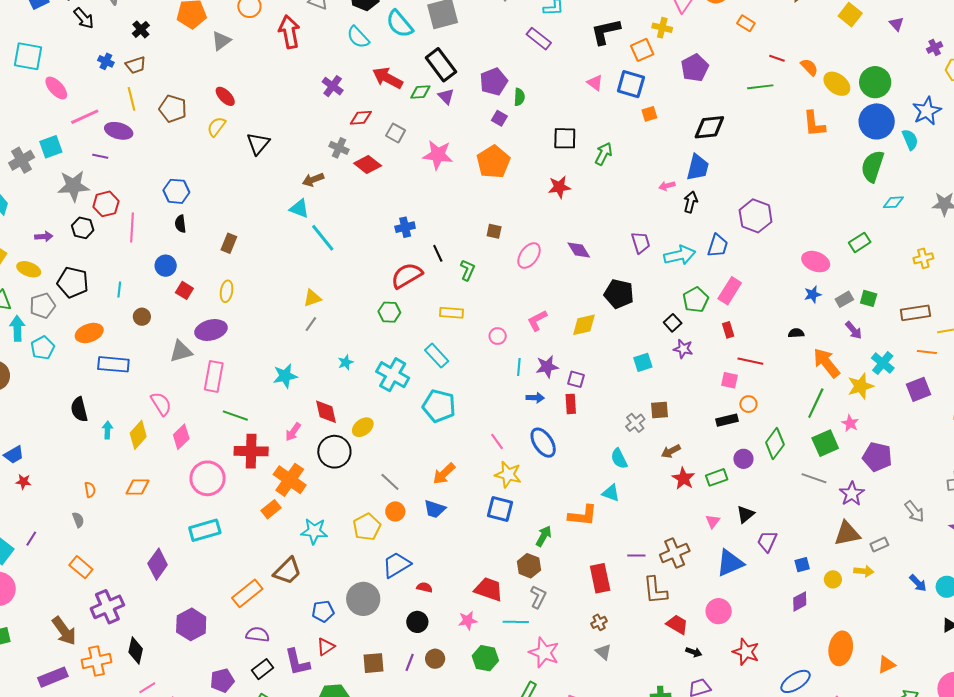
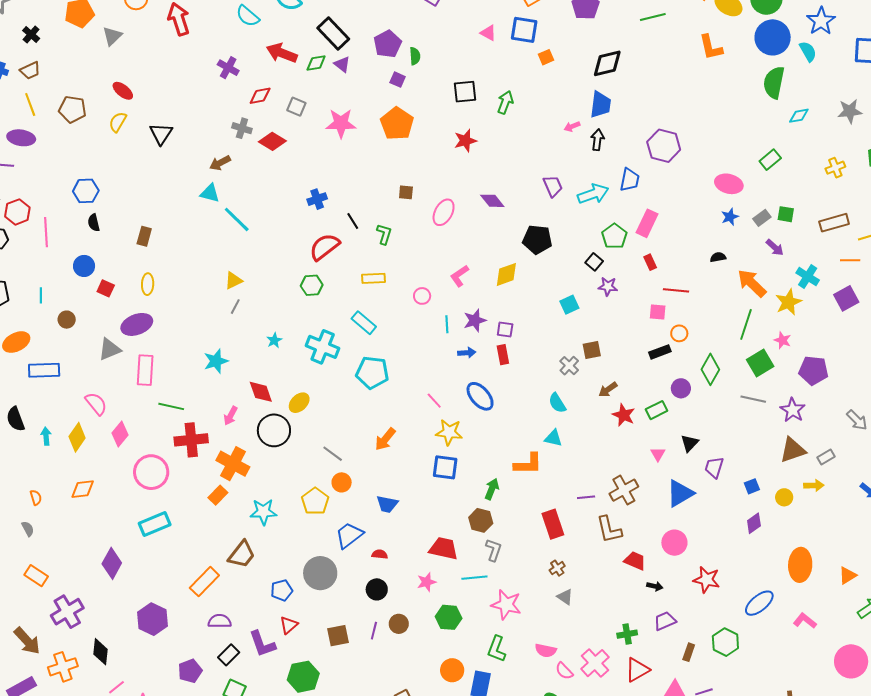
blue trapezoid: (435, 509) -> (387, 504), moved

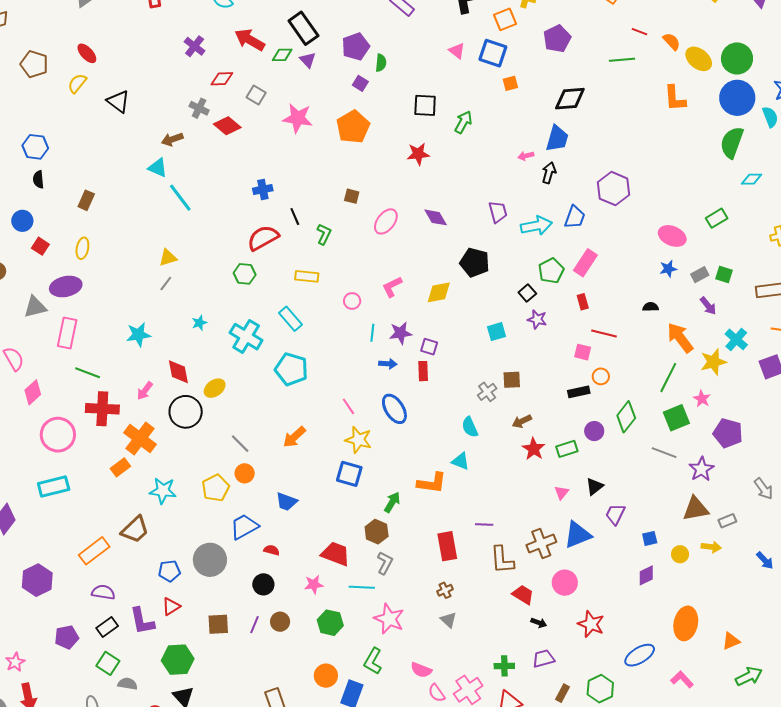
black triangle: (161, 134) -> (118, 101), turned -35
brown cross: (624, 490) -> (541, 543), moved

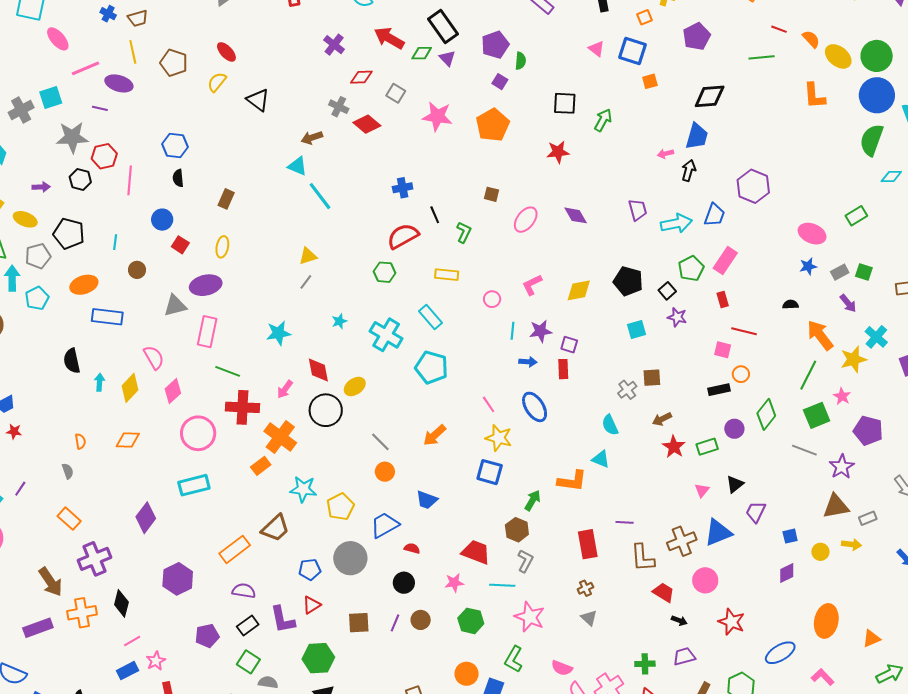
orange square: (505, 19) -> (644, 17), size x0.7
black pentagon: (475, 262) -> (628, 281), moved
yellow pentagon: (216, 488) -> (340, 507), moved

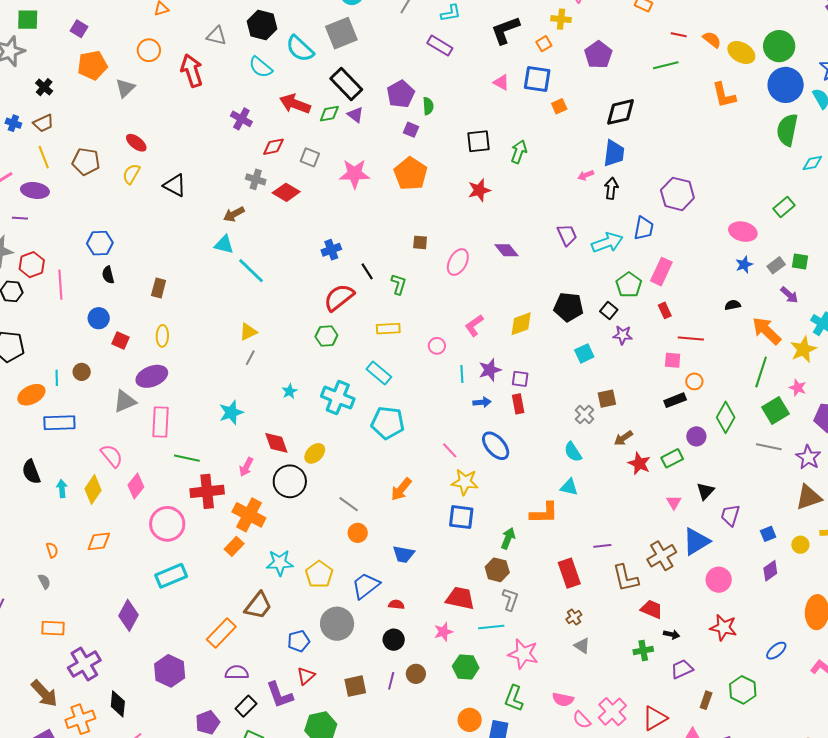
cyan line: (115, 242) -> (57, 378), moved
orange rectangle: (69, 519) -> (53, 628), turned -30
pink circle: (705, 580) -> (719, 580), moved
blue ellipse: (780, 653) -> (776, 651), size x0.7
green cross: (645, 664) -> (643, 651), moved

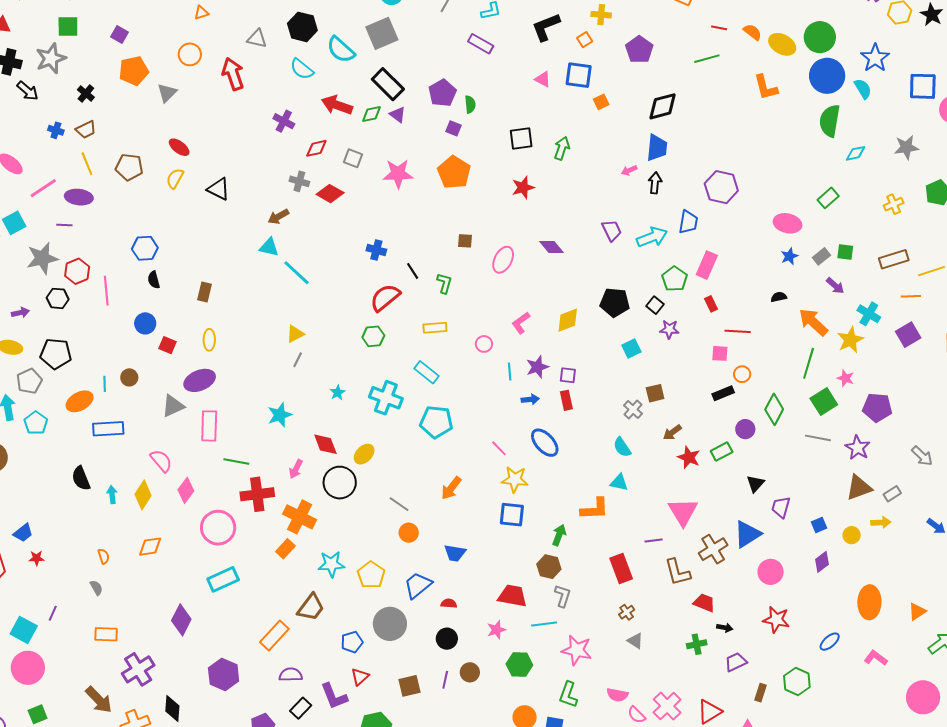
blue cross: (331, 250) -> (376, 250), turned 36
pink triangle: (674, 502) -> (683, 512), moved, size x2.0

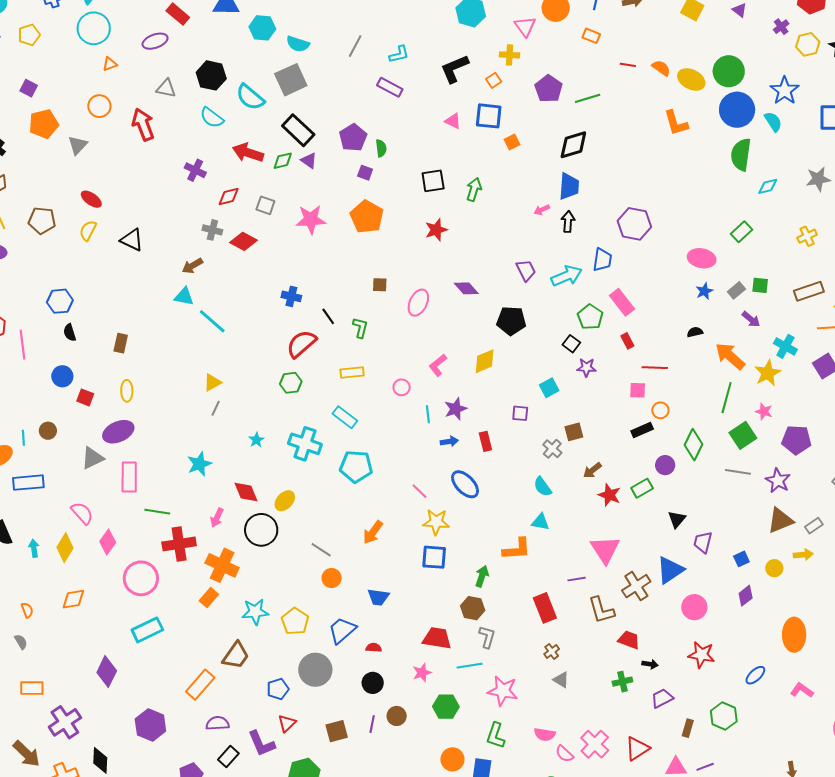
green line: (707, 59) -> (588, 98), moved
pink rectangle: (707, 265) -> (622, 302), turned -60
black pentagon: (615, 302) -> (511, 321), moved
purple square: (568, 375) -> (520, 413), moved

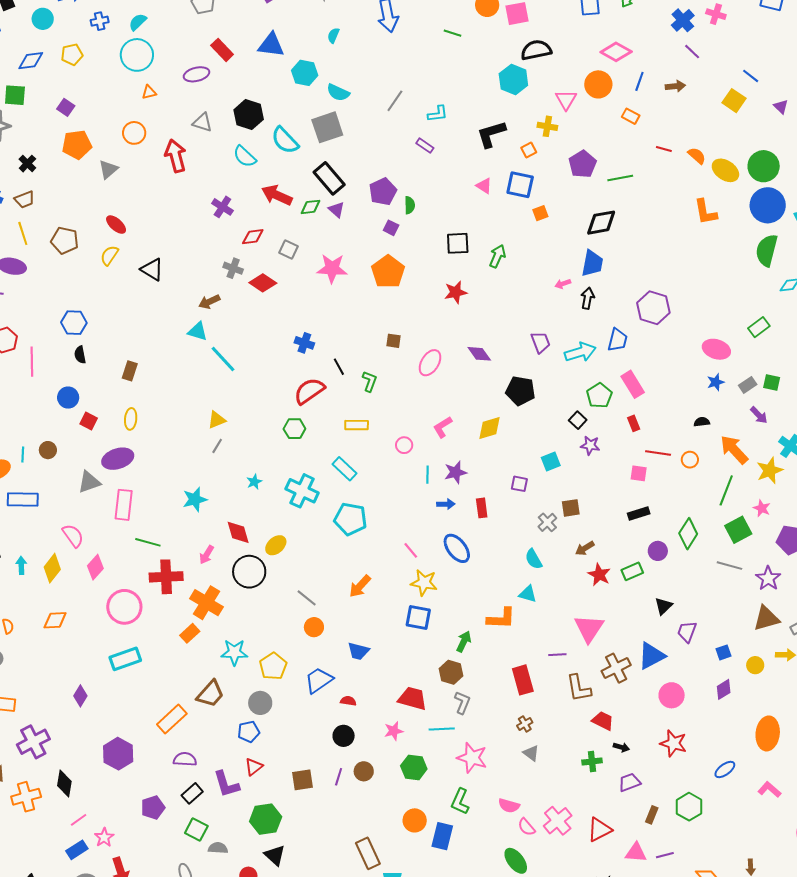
purple rectangle: (390, 87) -> (425, 146), size x0.7
orange circle: (660, 410) -> (690, 460), moved
gray circle: (315, 670) -> (260, 703), moved, size x0.7
purple diamond: (107, 672) -> (80, 696), size x0.7

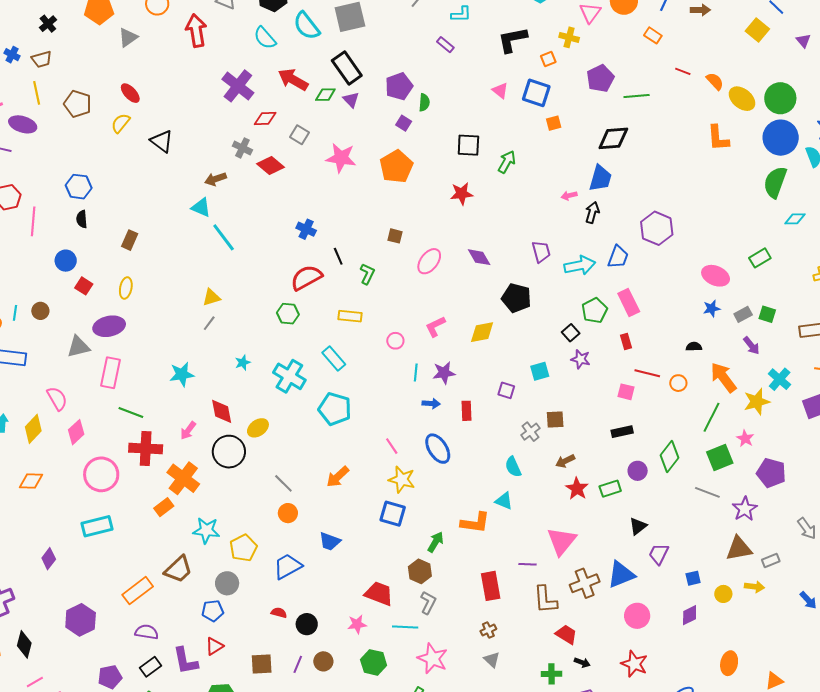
purple cross: (222, 207) -> (238, 86), size x1.5
red semicircle: (348, 701) -> (279, 613), moved
orange ellipse: (768, 733) -> (729, 663), size x0.7

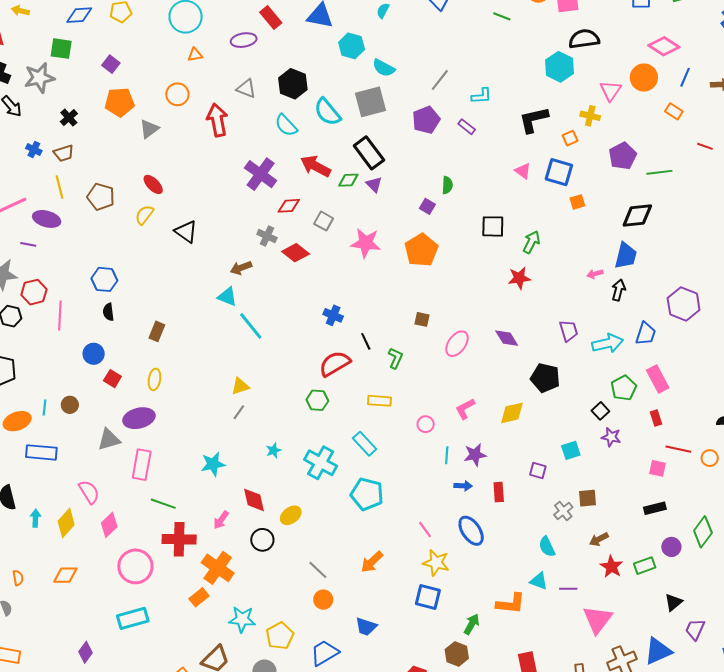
purple pentagon: (399, 86) -> (426, 120), moved
red star: (462, 194) -> (519, 278), moved
black circle: (229, 452) -> (262, 540), size x0.7
purple line: (528, 564) -> (568, 589), moved

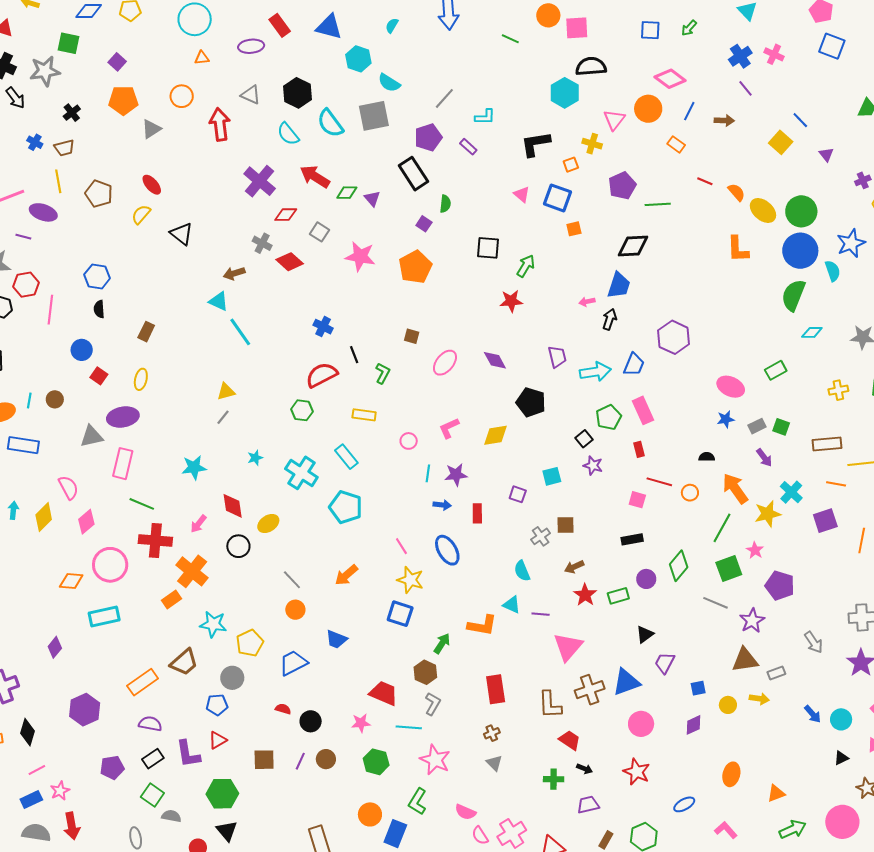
black rectangle: (369, 153) -> (414, 174), moved
orange diamond: (65, 575) -> (71, 581), moved

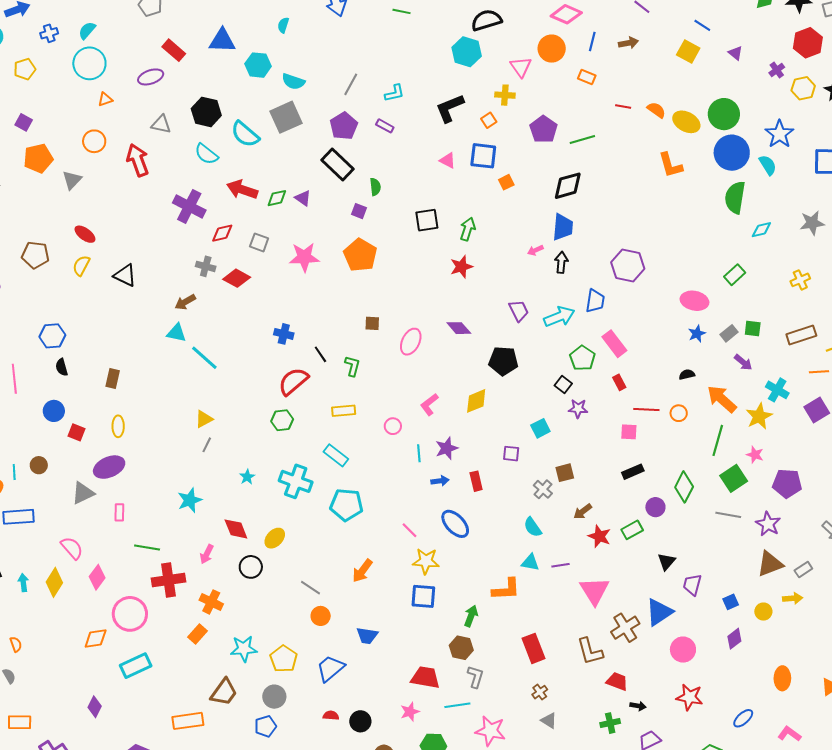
pink rectangle: (123, 464) -> (119, 512), size x0.6
orange cross: (192, 571) -> (211, 602), size x0.7
orange rectangle: (143, 682) -> (188, 721), turned 40

